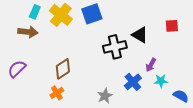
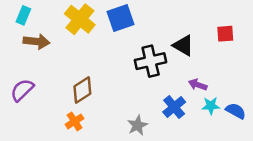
cyan rectangle: (35, 12) -> (23, 15), moved
purple arrow: (151, 65) -> (198, 85), turned 80
blue semicircle: (181, 96) -> (236, 111), moved

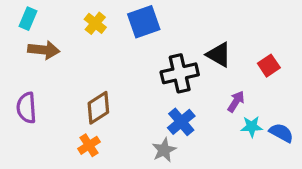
yellow cross: (80, 19) -> (95, 23), size x0.6
red square: (225, 34) -> (269, 66), moved, turned -30
purple arrow: (198, 85) -> (236, 101), turned 102
purple semicircle: (22, 90) -> (26, 108), turned -50
blue cross: (174, 107) -> (181, 122), moved

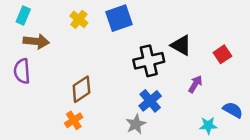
purple semicircle: (26, 108) -> (22, 71), moved
cyan star: (252, 127) -> (208, 125), moved

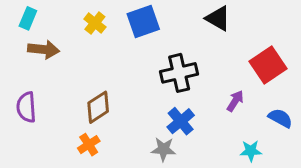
black triangle: (181, 45) -> (218, 18), moved
red square: (222, 54) -> (268, 65), size x1.6
purple semicircle: (22, 71) -> (26, 107), moved
blue semicircle: (233, 110) -> (280, 118), moved
gray star: (136, 124) -> (164, 149), turned 30

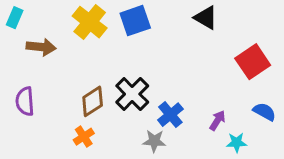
cyan rectangle: (28, 18) -> (15, 18), moved
yellow cross: (95, 23) -> (90, 22), size x1.6
black cross: (179, 73) -> (132, 94), moved, turned -32
purple arrow: (235, 101) -> (217, 120), moved

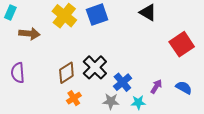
blue semicircle: (264, 112) -> (184, 88), moved
orange cross: (84, 137) -> (74, 98), moved
cyan star: (237, 142) -> (138, 102), moved

